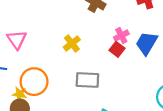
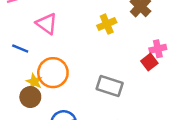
pink triangle: (17, 40) -> (47, 24), turned -35
yellow cross: (72, 43) -> (107, 24), moved

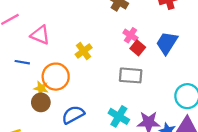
yellow cross: (107, 24) -> (84, 51), moved
pink cross: (158, 49) -> (130, 35), moved, turned -32
gray rectangle: (110, 86) -> (131, 75), moved

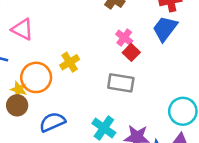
blue trapezoid: (167, 43) -> (165, 29), moved
yellow cross: (84, 51) -> (70, 62), moved

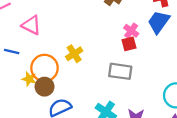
pink cross: (124, 38) -> (131, 31), moved
red square: (131, 52) -> (129, 44), turned 32
brown circle: (17, 105) -> (45, 87), moved

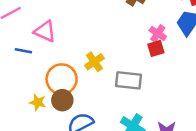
blue line: (12, 52) -> (23, 51), moved
gray rectangle: (120, 71) -> (129, 80), moved
yellow star: (29, 79) -> (38, 102), moved

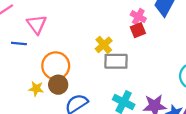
pink triangle: (45, 31) -> (37, 24), turned 35
yellow cross: (94, 62) -> (104, 45), moved

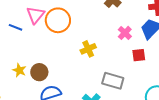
red square: (138, 30) -> (139, 55), moved
gray rectangle: (116, 61) -> (113, 81), moved
orange circle: (56, 66) -> (58, 20), moved

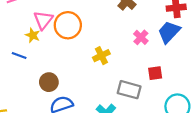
blue line: (15, 27) -> (19, 56), moved
red square: (139, 55) -> (155, 73), moved
yellow star: (19, 70) -> (33, 35), moved

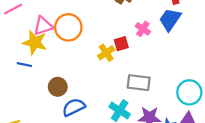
pink triangle: (43, 20) -> (43, 26), turned 42
yellow star: (33, 35) -> (35, 42), size x1.6
red square: (155, 73) -> (121, 44), moved

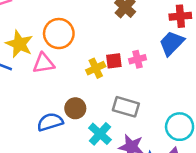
pink triangle: (43, 26) -> (44, 63), moved
pink cross: (143, 29) -> (137, 59), moved, turned 32
brown circle: (58, 87) -> (75, 108), moved

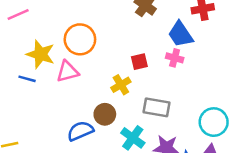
blue trapezoid: (172, 43) -> (180, 34), moved, turned -72
pink cross: (137, 59) -> (175, 58), moved, turned 35
yellow cross: (96, 68) -> (121, 85), moved

